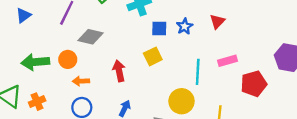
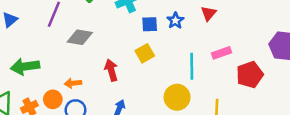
orange circle: (68, 59) -> (53, 99), moved

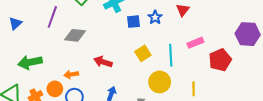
yellow square: (145, 53) -> (143, 53), moved
red arrow: (111, 70) -> (103, 62), turned -54

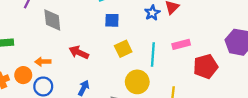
blue star: (155, 17) -> (152, 13), moved
blue square: (134, 22) -> (112, 20), moved
gray diamond: (75, 35) -> (52, 20), turned 70

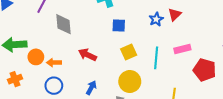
red pentagon: (205, 66) -> (205, 70), turned 30
orange circle: (23, 75) -> (36, 57), moved
yellow circle: (137, 82) -> (130, 81), moved

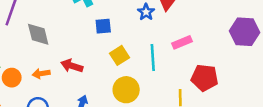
orange arrow: (54, 63) -> (41, 74), moved
red pentagon: (205, 70) -> (205, 78), moved

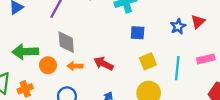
gray diamond: (38, 34) -> (66, 42), moved

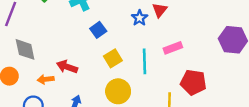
blue square: (138, 33) -> (98, 30), turned -32
orange arrow: (75, 66) -> (46, 79), moved

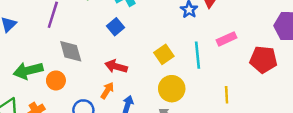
blue square: (98, 30) -> (115, 27), moved
orange arrow: (46, 79) -> (107, 90), moved, turned 133
red pentagon: (193, 82) -> (263, 60), moved

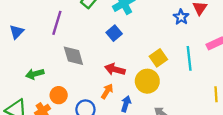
green arrow: (28, 71) -> (35, 74), size x0.7
orange circle: (56, 80) -> (59, 95), moved
yellow circle: (172, 89) -> (147, 81), moved

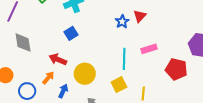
blue square: (114, 33) -> (71, 33), moved
yellow square: (158, 58) -> (119, 85), moved

